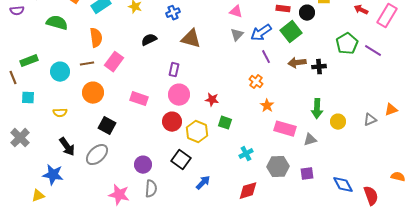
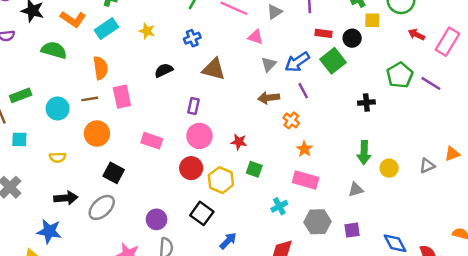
pink triangle: (236, 12) -> (255, 37), moved
pink rectangle: (114, 62) -> (122, 97), turned -48
brown arrow: (297, 63) -> (269, 98), moved
pink rectangle: (285, 129) -> (306, 180), moved
black arrow: (67, 147) -> (66, 198), turned -60

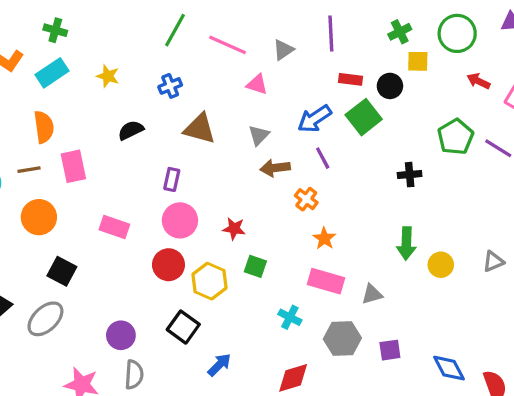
gray triangle: (269, 64) -> (259, 135), moved
gray triangle: (356, 190) -> (372, 294), moved
cyan cross: (279, 206) -> (290, 317), turned -35

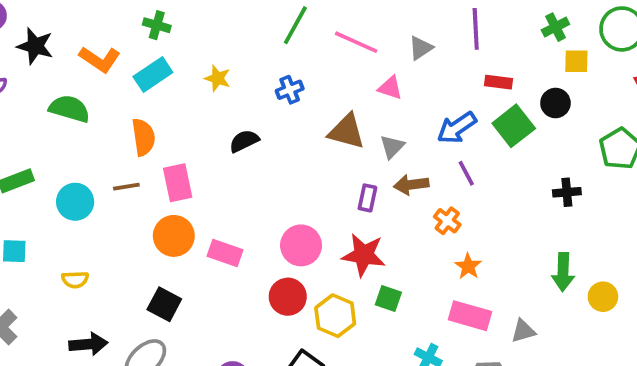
black circle: (390, 86) -> (555, 103), moved
brown triangle: (200, 129) -> (347, 131), moved
purple rectangle: (172, 179) -> (367, 198), moved
orange circle: (39, 217) -> (174, 236), moved
red star: (234, 229) -> (364, 255), size x1.6

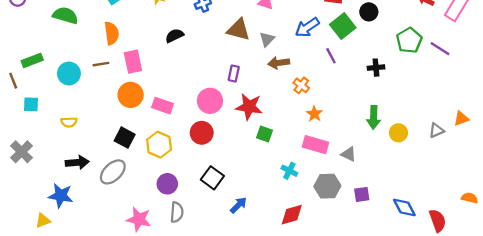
purple line: (466, 173) -> (331, 56), moved
purple rectangle: (367, 198) -> (234, 74), moved
yellow hexagon: (335, 316) -> (159, 145), moved
gray triangle: (523, 331) -> (349, 154), turned 42

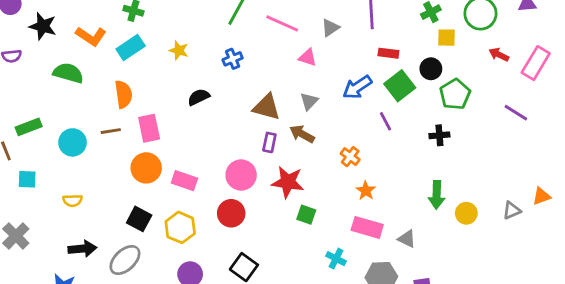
brown triangle: (238, 30) -> (267, 107), moved
green pentagon: (409, 40) -> (455, 94), moved
brown arrow: (279, 63) -> (302, 134), moved, turned 36

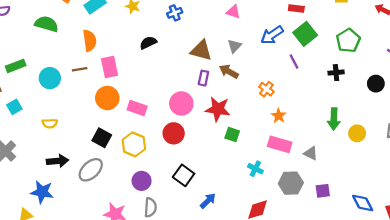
black circle: (431, 69) -> (376, 84), moved
cyan square: (27, 179) -> (14, 107), turned -32

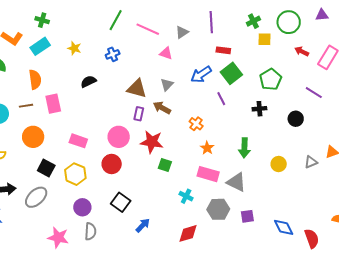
orange circle: (107, 98) -> (33, 137), moved
green arrow: (334, 119) -> (244, 148), moved
gray triangle: (311, 153) -> (236, 182), size x1.5

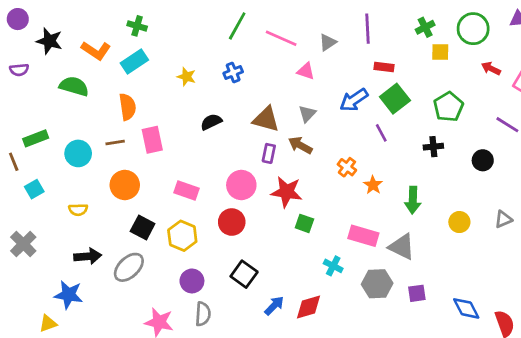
yellow star: (74, 48) -> (186, 77), moved
black semicircle: (88, 81) -> (211, 122), moved
orange star: (207, 148) -> (373, 185), moved
red diamond: (188, 233) -> (309, 307), moved

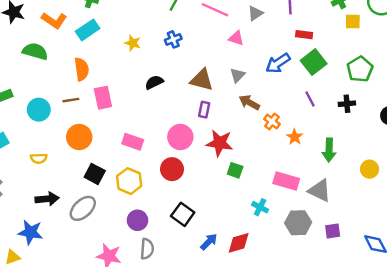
purple line: (381, 133) -> (310, 99), moved
brown arrow: (300, 145) -> (249, 102), moved

